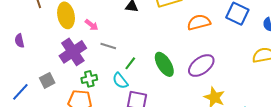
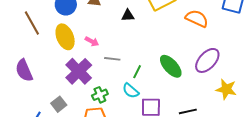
orange semicircle: (199, 22) -> (197, 18), turned 50
purple semicircle: (19, 41) -> (24, 70), size x1.6

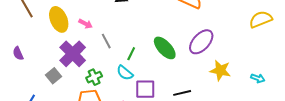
gray line: (112, 59) -> (106, 41), turned 56
purple semicircle: (24, 70) -> (18, 53), size x0.6
gray square: (59, 104) -> (54, 76), moved

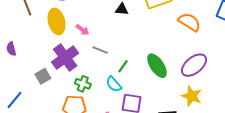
gray line: (106, 41) -> (100, 50), turned -49
yellow star: (220, 70) -> (192, 96), moved
green cross: (94, 77) -> (83, 84), turned 35

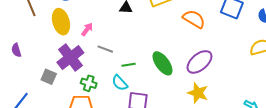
pink arrow: (82, 30) -> (87, 29), turned -88
green line: (123, 66) -> (129, 65), turned 48
gray square: (43, 76) -> (49, 77), turned -35

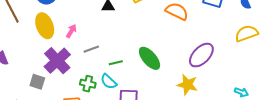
gray line: (105, 49) -> (91, 49), turned -35
purple ellipse: (199, 62) -> (201, 55), moved
green cross: (89, 83) -> (88, 84), moved

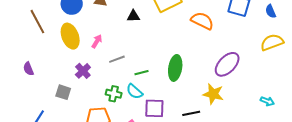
green ellipse: (150, 58) -> (175, 68), turned 50
purple cross: (57, 61) -> (83, 71), size x0.6

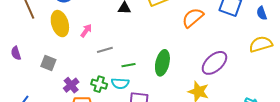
orange semicircle: (202, 21) -> (193, 18), turned -70
purple cross: (83, 71) -> (71, 85), moved
cyan semicircle: (134, 91) -> (120, 83), turned -42
gray square: (63, 92) -> (48, 63), moved

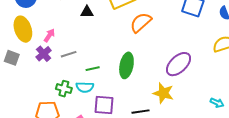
orange semicircle: (193, 18) -> (141, 22), moved
gray square: (48, 63) -> (12, 58), moved
purple cross: (71, 85) -> (44, 54), moved

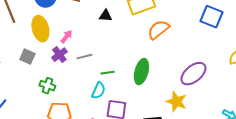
cyan semicircle: (85, 87) -> (98, 91), turned -72
green cross: (64, 89) -> (47, 86), moved

